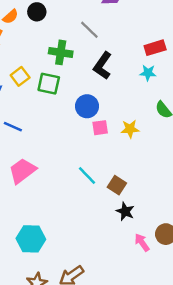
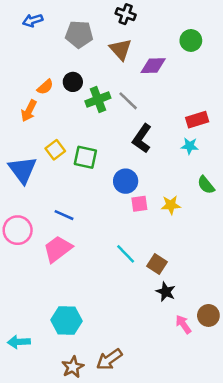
green cross: (61, 52) -> (98, 100), moved, turned -30
blue line: (13, 127) -> (64, 215), moved

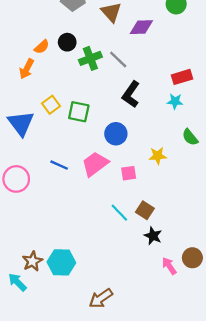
pink square: (139, 204) -> (129, 173), moved
pink trapezoid: (58, 249) -> (95, 164), moved
cyan line: (126, 254) -> (119, 213), moved
cyan arrow: (19, 342) -> (17, 282), turned 48
brown star: (73, 367) -> (32, 261), moved

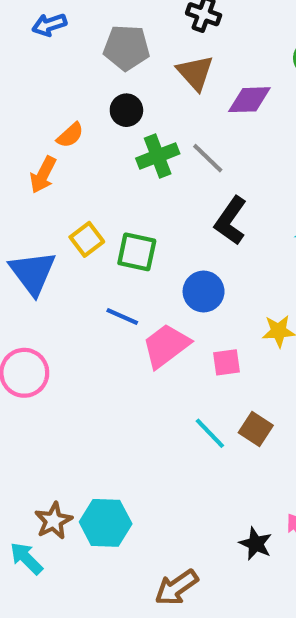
black circle: (67, 42) -> (126, 110), moved
blue line: (59, 165) -> (122, 317), moved
black star: (153, 236) -> (256, 544), moved

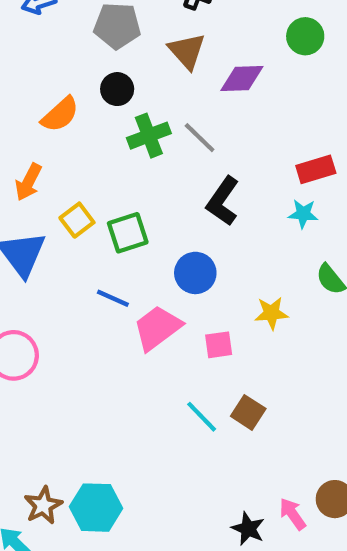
orange semicircle: (70, 135) -> (60, 114), size x1.4
orange arrow: (43, 175) -> (28, 182), moved
green square: (137, 252) -> (128, 233), turned -30

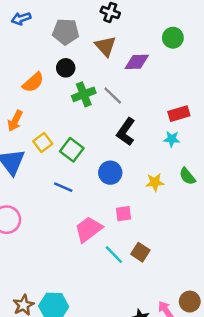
green square: (128, 233) -> (72, 150), turned -35
yellow star: (271, 313) -> (155, 182), moved
pink trapezoid: (157, 328) -> (89, 229), moved

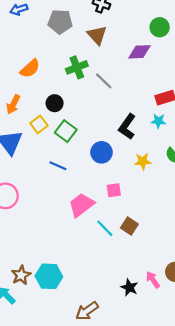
purple diamond: (137, 62) -> (139, 52), moved
black circle: (66, 68) -> (55, 103), moved
green cross: (84, 94) -> (77, 67), moved
black L-shape: (126, 132) -> (127, 127), moved

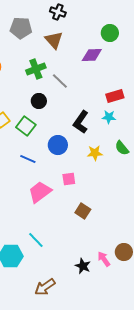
black circle: (55, 103) -> (39, 101), moved
blue line: (58, 166) -> (28, 159), moved
cyan line: (105, 228) -> (36, 240), moved

